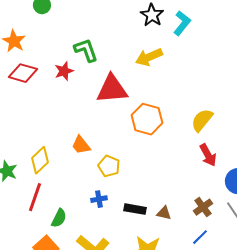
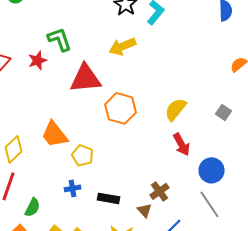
orange trapezoid: (81, 145) -> (54, 134), size x1.4
brown cross: (203, 207) -> (160, 191), moved
brown triangle: (164, 213) -> (144, 210), moved, turned 35

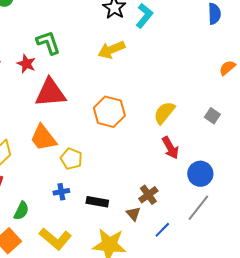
red star: (38, 60) -> (26, 64), turned -30
red triangle: (86, 78) -> (50, 93), moved
gray line: (210, 204) -> (198, 208), turned 72

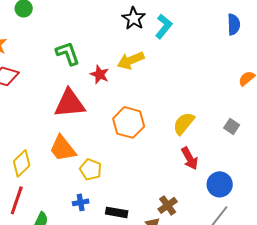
red star: (26, 64) -> (100, 74), moved

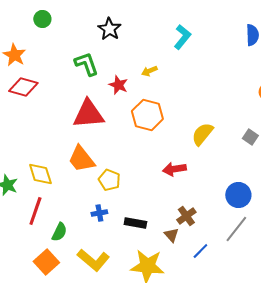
black star: (134, 18) -> (109, 29), moved
yellow arrow: (131, 60) -> (149, 71), size x0.6
orange hexagon: (129, 122) -> (147, 115), moved
red arrow: (190, 158) -> (174, 169), moved, turned 110
yellow diamond: (22, 163) -> (40, 174), turned -64

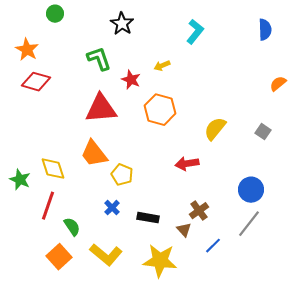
blue cross: (99, 213) -> (112, 208), turned -35
green semicircle: (59, 232) -> (72, 227), turned -60

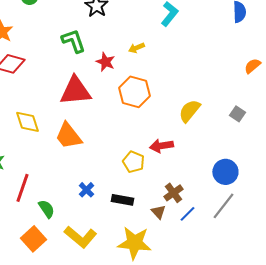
yellow diamond: (53, 169) -> (27, 122), moved
yellow pentagon: (122, 175) -> (133, 162), moved
blue line: (213, 246) -> (187, 214), moved

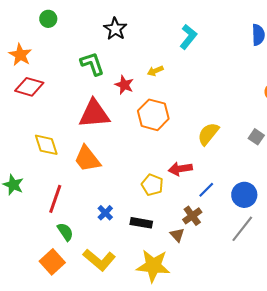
red line: (22, 188) -> (55, 199), moved
blue line: (187, 214) -> (206, 190), moved

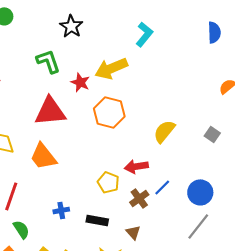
yellow arrow: (155, 71) -> (111, 68), size x2.0
blue cross: (105, 213) -> (61, 210), turned 35
brown cross: (192, 216) -> (139, 198), moved

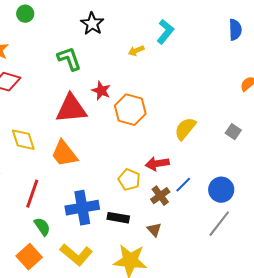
yellow arrow: (111, 68) -> (136, 51), moved, size x0.5
red star: (80, 82) -> (101, 91), moved
blue cross: (61, 210) -> (82, 208), size x2.0

